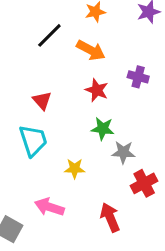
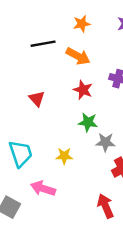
black line: (49, 35) -> (43, 44), turned 35
cyan trapezoid: (33, 140) -> (21, 153), moved
red arrow: (110, 217) -> (105, 206), moved

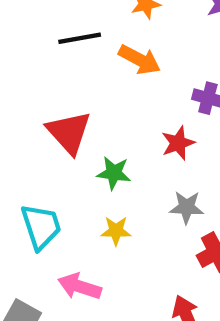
red star: (83, 90) -> (178, 143), moved, turned 30
red triangle: (37, 99) -> (69, 132), size x1.6
green star: (88, 122) -> (114, 173), moved

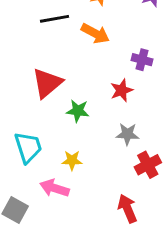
red triangle: (69, 132) -> (47, 83), turned 32
yellow star: (116, 231) -> (72, 160), moved

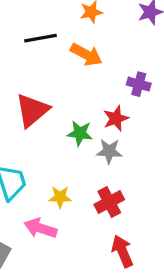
green star: (78, 111) -> (80, 133), moved
gray star: (127, 134) -> (109, 151), moved
red cross: (148, 165) -> (109, 202), moved

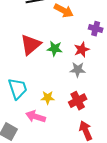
green star: (80, 133) -> (55, 49), moved

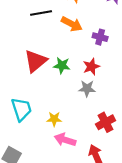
purple cross: (96, 29) -> (100, 37), moved
red cross: (78, 101) -> (106, 122), moved
pink arrow: (36, 117) -> (65, 140), moved

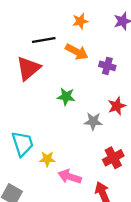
red triangle: (36, 61) -> (28, 68), moved
red star: (91, 67) -> (117, 106), moved
yellow star: (54, 119) -> (47, 159), moved

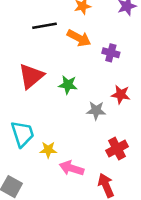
red triangle: (28, 68) -> (31, 76), moved
red star: (117, 106) -> (121, 95), turned 30

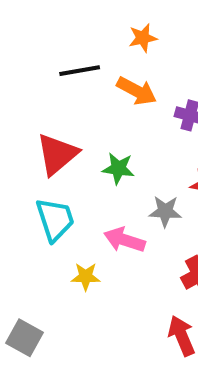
cyan trapezoid: (22, 134) -> (55, 219), moved
pink arrow: (72, 168) -> (124, 240), moved

